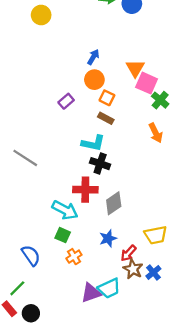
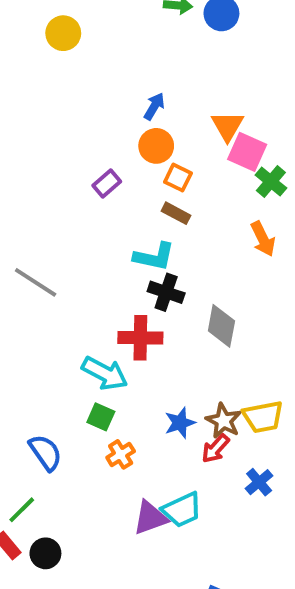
gray diamond: (114, 203) -> (221, 326), moved, turned -45
brown star: (133, 269) -> (223, 421), moved

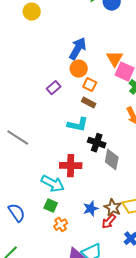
blue arrow: (154, 106) -> (78, 49), size x1.6
black cross: (166, 292) -> (97, 143), moved
blue semicircle: (45, 452) -> (17, 213), moved

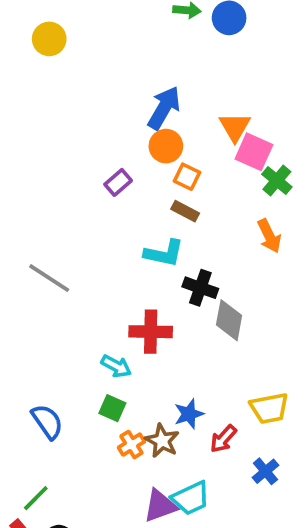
yellow circle: (32, 12) -> (49, 39), moved
cyan arrow: (53, 184) -> (116, 366), size x0.7
brown star: (113, 208) -> (162, 441), moved

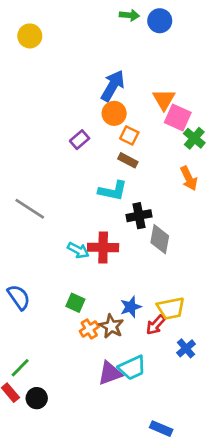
black cross: (200, 288) -> (139, 216), turned -30
cyan arrow: (116, 366) -> (78, 250), moved
yellow trapezoid: (269, 408) -> (171, 308), moved
blue semicircle: (47, 422) -> (19, 297), moved

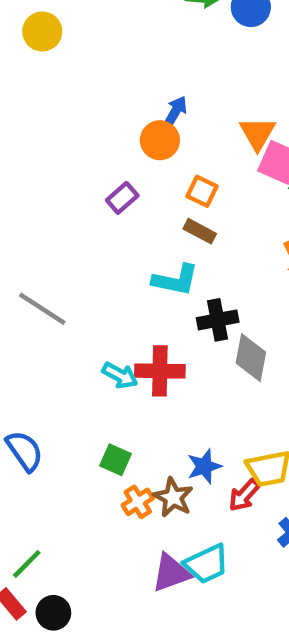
blue arrow: (113, 86) -> (175, 111), size x0.6
orange circle: (114, 113) -> (160, 140), moved

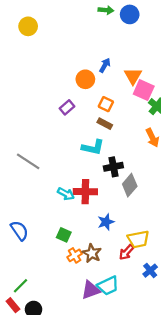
blue arrow: (175, 111) -> (105, 65), moved
gray diamond: (251, 358) -> (130, 185), turned 30
blue star: (204, 466) -> (106, 222), moved

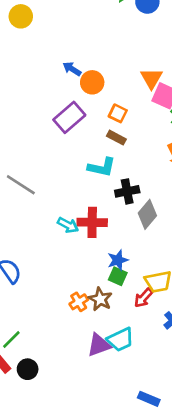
blue arrow: (105, 65) -> (72, 69), moved, turned -88
purple rectangle: (67, 107) -> (69, 117), size x1.6
green square: (64, 235) -> (118, 276), moved

